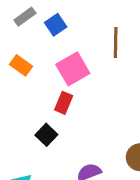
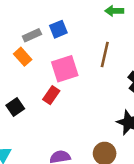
gray rectangle: (25, 17) -> (32, 35), moved
black square: (46, 135) -> (15, 107), moved

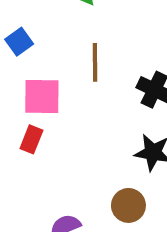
pink square: (65, 69) -> (42, 97), turned 32

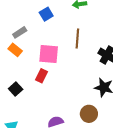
blue square: (19, 42) -> (46, 14), moved

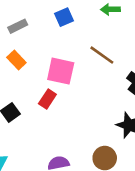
gray rectangle: (20, 32) -> (18, 26), moved
brown line: (77, 39) -> (102, 55), turned -66

